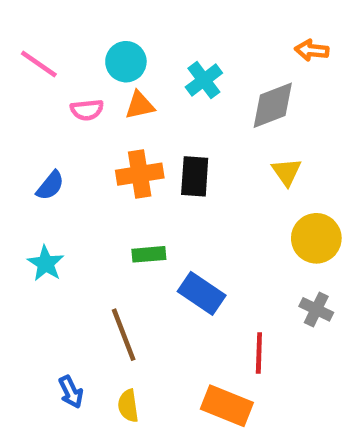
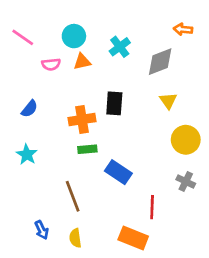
orange cross: (140, 174) -> (82, 120), moved

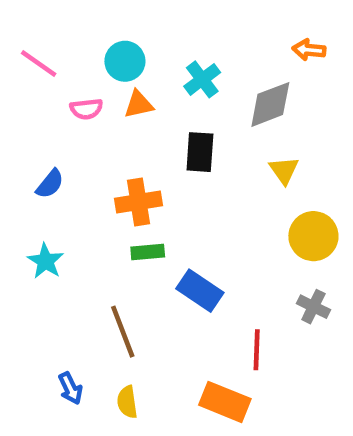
black rectangle: (114, 103) -> (200, 152), moved

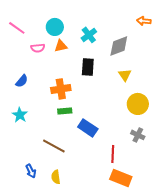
orange arrow: (309, 50) -> (144, 21), moved
brown line: (123, 332) -> (54, 146), turned -40
orange rectangle: (225, 402) -> (121, 178), moved

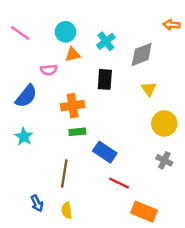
pink semicircle: (38, 48) -> (49, 70), moved
blue semicircle: (22, 81) -> (26, 96), size x1.5
brown line: (54, 146) -> (64, 174), turned 70
red line: (113, 154) -> (119, 183), moved, turned -66

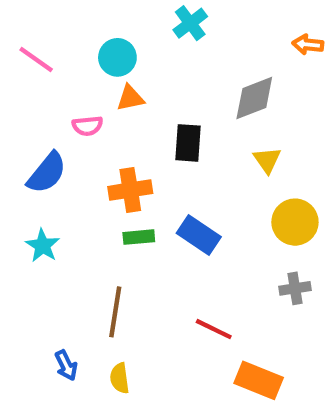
cyan cross: (106, 41) -> (190, 23), moved
blue rectangle: (105, 152) -> (199, 235), moved
gray cross: (164, 160) -> (295, 288), turned -35

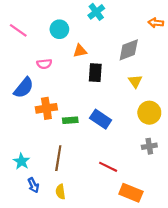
orange triangle: (130, 98) -> (80, 51), moved
orange cross: (130, 190) -> (46, 108), moved
cyan star: (43, 246) -> (22, 161), moved

